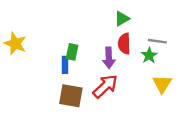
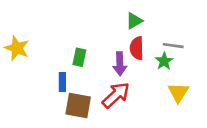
blue rectangle: (65, 65) -> (62, 82), moved

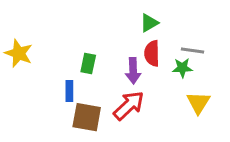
green star: (164, 61) -> (182, 68), turned 30

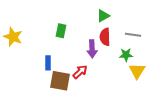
green rectangle: (88, 63) -> (61, 31), moved
green star: (182, 68) -> (126, 55), moved
red arrow: (129, 106) -> (80, 72), moved, size x0.7

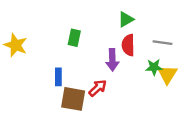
yellow triangle: (137, 71) -> (167, 74), moved

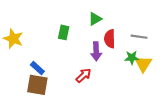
green triangle: (126, 19) -> (95, 19), moved
blue rectangle: (58, 77) -> (37, 68), moved, turned -48
brown square: (73, 99) -> (37, 85), moved

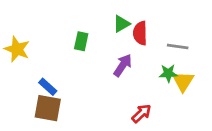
red semicircle: (110, 39) -> (140, 33), moved
purple arrow: (96, 51) -> (123, 65), turned -144
red arrow: (84, 75) -> (141, 113), moved

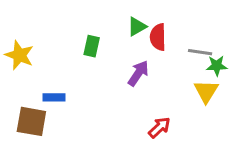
green star: (168, 73) -> (217, 66), moved
blue rectangle: (48, 87) -> (54, 97), turned -42
brown square: (48, 108) -> (31, 121), moved

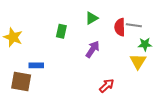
red semicircle: (158, 37) -> (120, 27), moved
gray line: (200, 52) -> (134, 25), moved

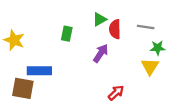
red semicircle: (120, 27) -> (115, 29), moved
blue rectangle: (36, 65) -> (39, 71), size x1.5

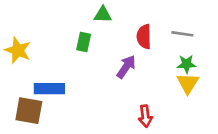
green triangle: (100, 19) -> (103, 15), moved, turned 32
green star: (158, 48) -> (186, 64), moved
red arrow: (116, 93) -> (145, 116), turned 126

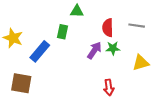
green star: (186, 64) -> (113, 48), moved
yellow triangle: (188, 83) -> (141, 63), turned 42
blue rectangle: (49, 89) -> (40, 51), moved, turned -50

